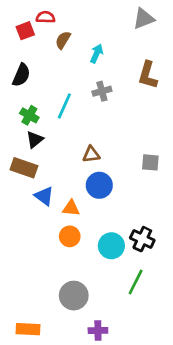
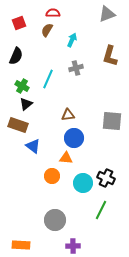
red semicircle: (45, 17) -> (53, 13), moved
gray square: (150, 162) -> (112, 121), size x1.5
orange triangle: (71, 208) -> (66, 158), moved

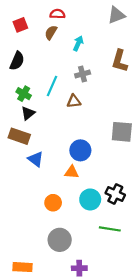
brown triangle: (68, 115) -> (74, 101), moved
orange circle: (52, 176) -> (53, 203), moved
green line: (101, 210) -> (110, 229), turned 72

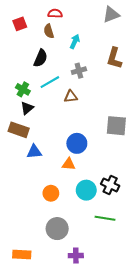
brown semicircle: (51, 33) -> (49, 31), turned -48
black semicircle: (17, 61) -> (41, 58), moved
cyan line: (52, 86) -> (50, 82), turned 36
blue triangle: (36, 159) -> (34, 152), turned -42

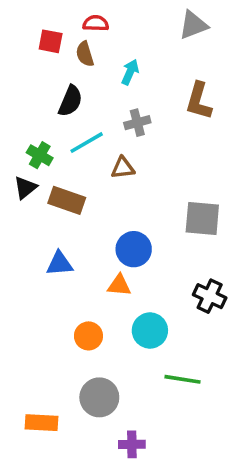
red square: (20, 24) -> (51, 41), moved, turned 32
black triangle: (27, 108) -> (25, 188), moved
brown rectangle: (19, 130) -> (67, 200), moved
black cross: (110, 185) -> (210, 296), moved
orange rectangle: (22, 255) -> (41, 423), moved

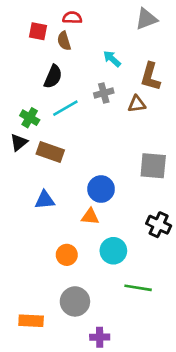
cyan arrow: (130, 72) -> (112, 59), moved, turned -72
brown triangle: (123, 168) -> (137, 104), moved

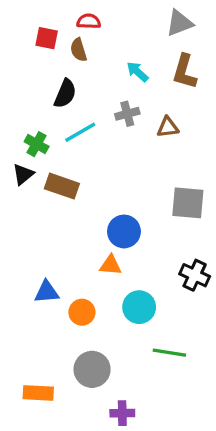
brown L-shape: (150, 77) -> (185, 72), moved
blue triangle: (45, 200) -> (47, 292), moved

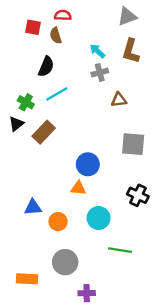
gray cross: (127, 114) -> (100, 73), moved
brown triangle: (168, 127) -> (119, 100), moved
brown rectangle: (62, 186) -> (44, 132), turned -65

